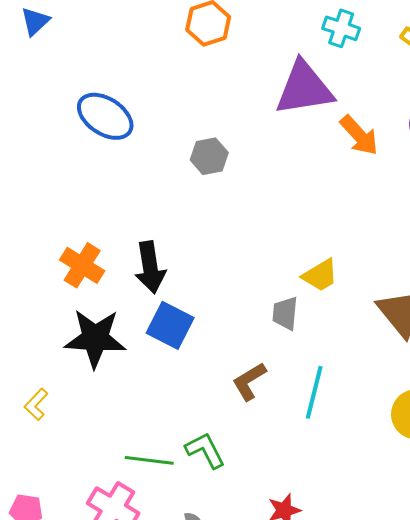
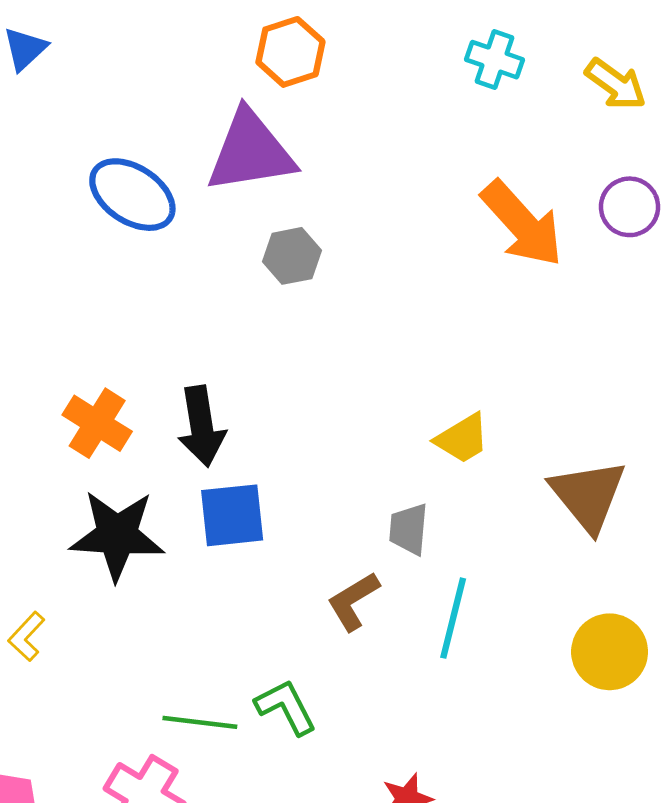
purple triangle: (304, 88) -> (251, 152), moved
orange arrow: (359, 135) -> (522, 224), size x1.4
gray trapezoid: (285, 313) -> (409, 529), moved
blue square: (170, 325) -> (232, 515), turned -33

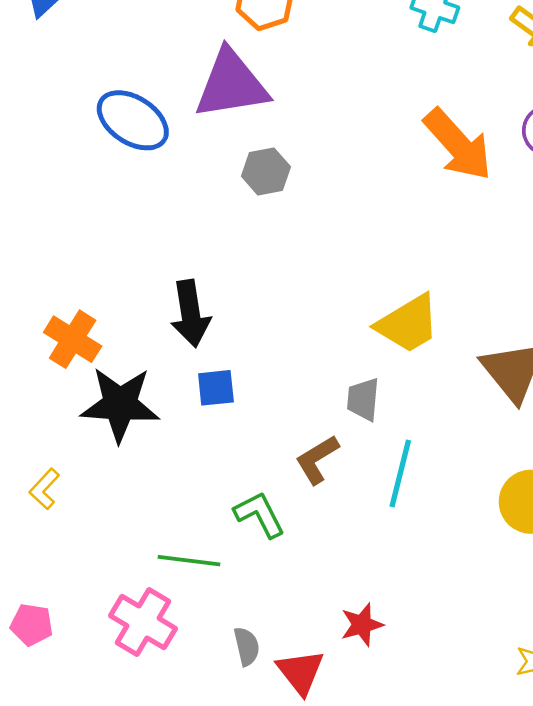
orange cross: (97, 423) -> (73, 339), moved
yellow trapezoid: (462, 439) -> (408, 324), size x1.4
blue square: (232, 515) -> (216, 388), size x0.7
green L-shape: (286, 707) -> (259, 515), moved

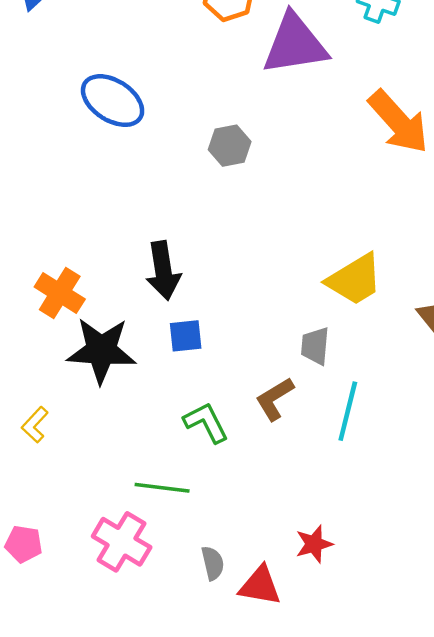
purple triangle: (231, 84) -> (295, 44), moved
green L-shape: (259, 515) -> (206, 422), moved
red triangle: (300, 672) -> (260, 586), turned -42

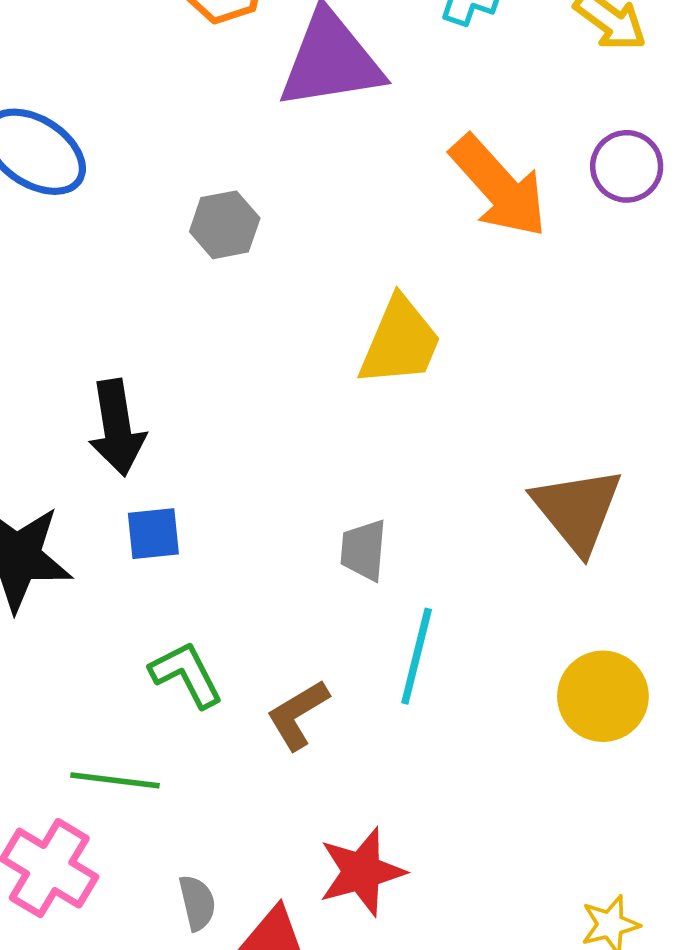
yellow trapezoid: (355, 279) -> (400, 342), moved, turned -36
brown L-shape: (275, 399) -> (298, 715), moved
red star: (314, 544) -> (362, 872), size x1.4

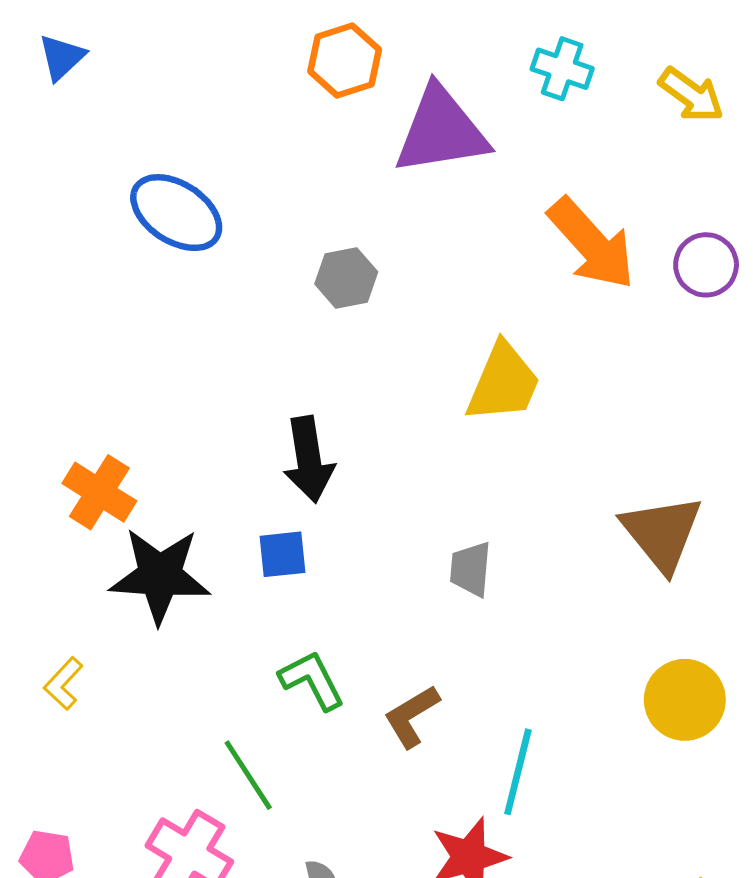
purple circle: (627, 166) -> (706, 265), moved
black arrow: (117, 428) -> (309, 459), moved
cyan line: (417, 656) -> (518, 772), moved
green line: (115, 780) -> (248, 775), turned 50

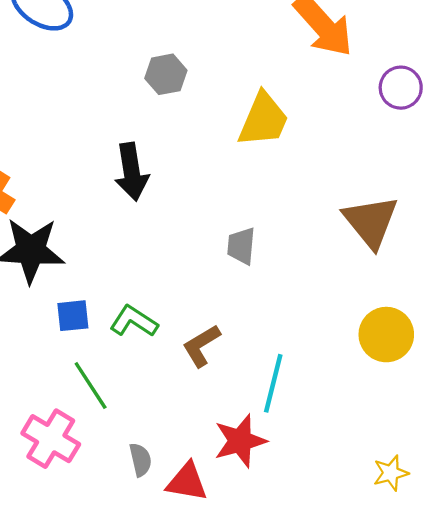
purple circle: (706, 265) -> (401, 88), moved
gray hexagon: (346, 278) -> (166, 74), moved
blue square: (283, 554) -> (73, 316), moved
green L-shape: (312, 680) -> (134, 321), turned -30

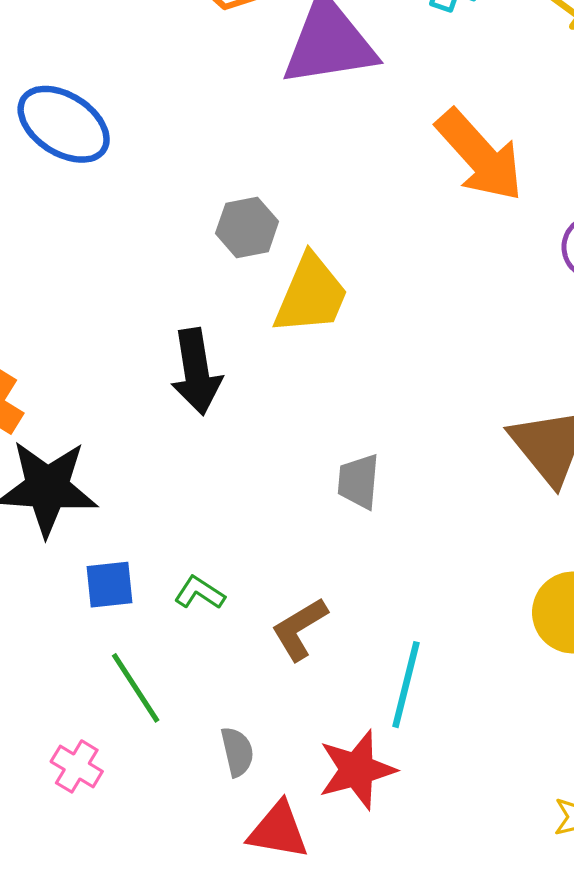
yellow trapezoid: (263, 120) -> (311, 295), moved
green L-shape: (134, 321) -> (200, 593), size x0.7
pink cross: (51, 439) -> (77, 766), size x0.6
gray semicircle: (140, 460) -> (237, 752), moved

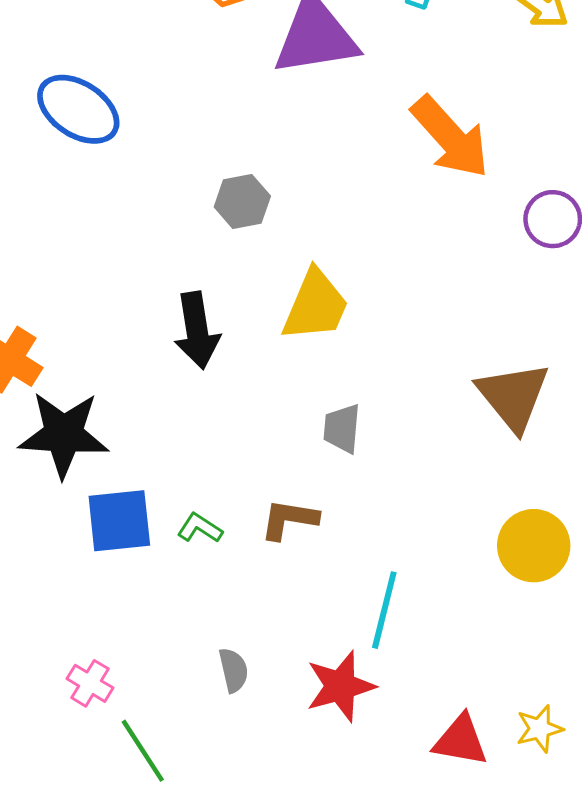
yellow trapezoid: (311, 295) -> (315, 306), moved
blue square: (109, 585) -> (119, 521), size x1.5
brown L-shape: (300, 629) -> (289, 519), moved, turned 40
green line: (136, 688) -> (143, 751), moved
red triangle: (278, 830) -> (460, 740), moved

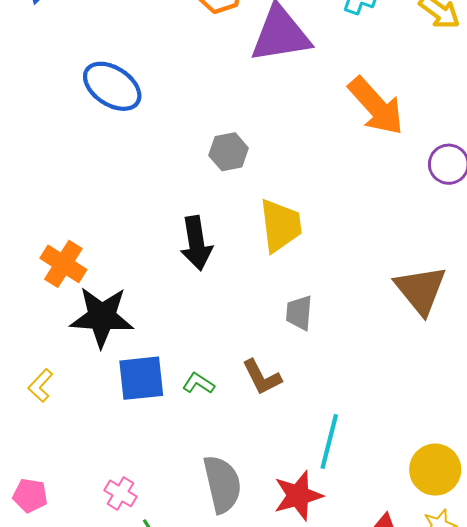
yellow trapezoid: (315, 306) -> (280, 225), turned -30
brown L-shape: (289, 519) -> (262, 377), turned -126
yellow circle: (534, 546) -> (435, 470), moved
gray semicircle: (233, 670) -> (222, 484), size x1.8

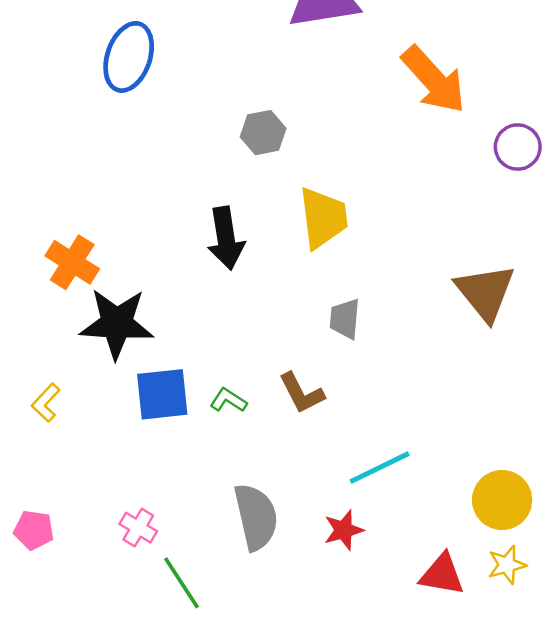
blue ellipse: (112, 86) -> (129, 57), turned 76
cyan line: (329, 442) -> (380, 468), turned 50
red star: (298, 496) -> (344, 530), size x0.7

